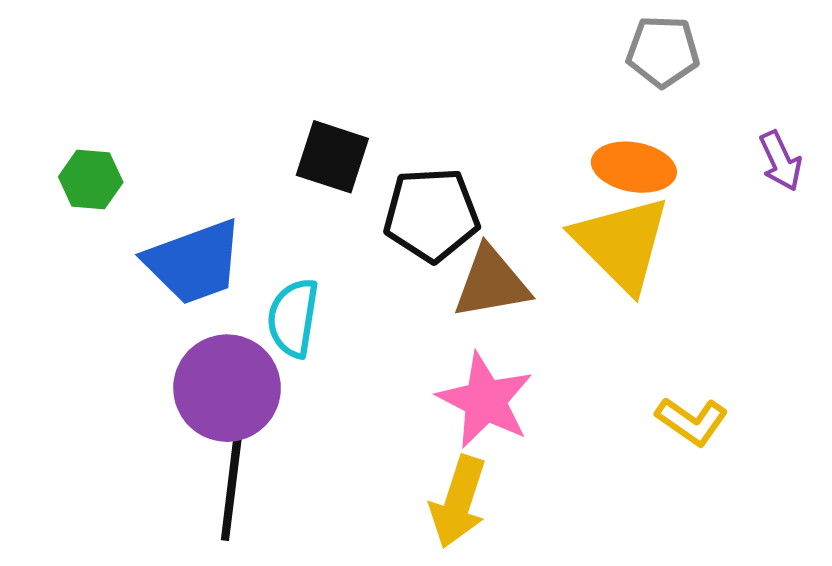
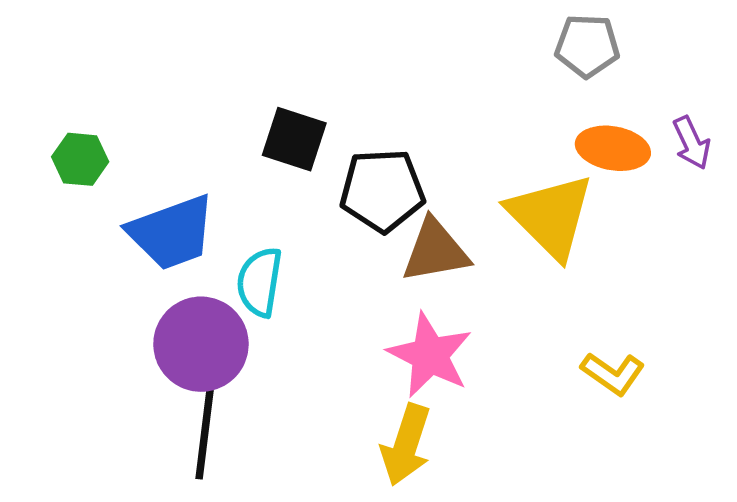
orange ellipse: (634, 167) -> (613, 148), moved

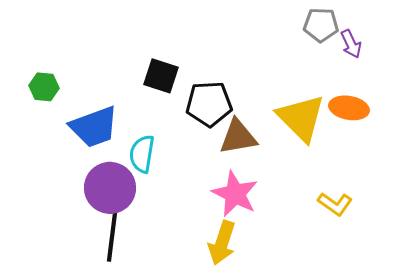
purple arrow: (692, 143) -> (351, 44), moved
orange ellipse: (613, 148) -> (349, 108), moved

